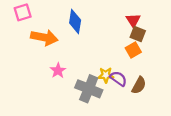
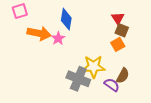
pink star: (58, 71) -> (58, 38), moved
yellow star: (106, 75) -> (94, 67), size x1.6
purple semicircle: (118, 79) -> (112, 85), moved

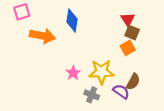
pink star: (58, 38) -> (73, 73), moved
gray cross: (78, 79) -> (92, 95), moved, size x0.6

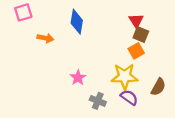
orange arrow: (42, 36) -> (45, 38), size x0.6
yellow star: (101, 72) -> (125, 76), moved
brown semicircle: (133, 82) -> (158, 87), moved

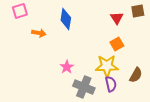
brown square: (141, 35) -> (138, 11), moved, turned -32
purple semicircle: (129, 97) -> (111, 84), turned 42
gray cross: (98, 101) -> (84, 87), size x1.5

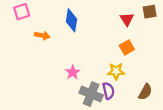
yellow star: (107, 66) -> (116, 71), size x0.7
brown semicircle: (136, 75) -> (145, 92), moved
purple semicircle: (111, 84) -> (108, 91), moved

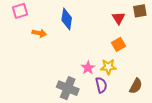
pink star: (73, 72) -> (88, 68), moved
gray cross: (91, 94) -> (68, 88), moved

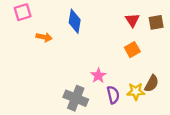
brown square: (140, 11) -> (156, 22), moved
yellow star: (108, 67) -> (136, 91), moved
brown semicircle: (136, 86) -> (152, 84), moved

